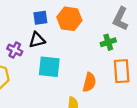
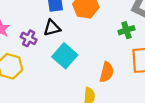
cyan square: (49, 67) -> (65, 56), turned 35

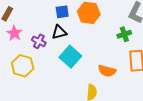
orange semicircle: (107, 72) -> (107, 71), turned 90

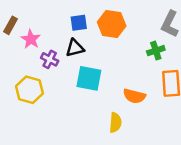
pink star: (14, 33) -> (31, 39), moved
cyan square: (70, 57) -> (89, 78), turned -30

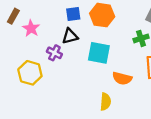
purple cross: (50, 59) -> (54, 53), moved
cyan square: (89, 78) -> (99, 53), moved

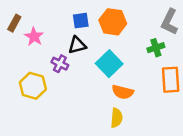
cyan square: (99, 53) -> (109, 64), turned 35
orange semicircle: (122, 78) -> (123, 92), moved

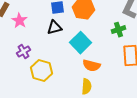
purple cross: (60, 64) -> (24, 52), moved, turned 32
yellow hexagon: (33, 86) -> (42, 71), moved

